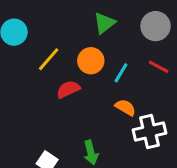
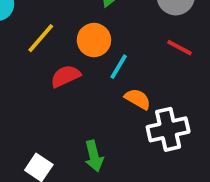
cyan line: (121, 73) -> (119, 67), moved

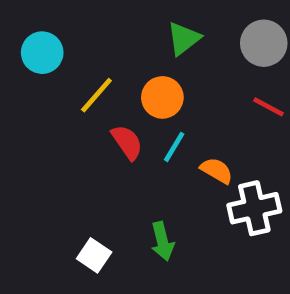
cyan line: (119, 67) -> (174, 147), moved
red semicircle: (65, 76) -> (127, 142), turned 80

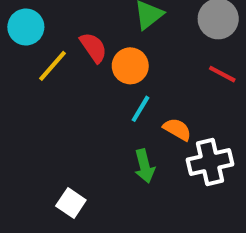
yellow line: (96, 95) -> (52, 66), moved
red semicircle: (127, 142) -> (93, 47), moved
green arrow: (162, 241) -> (145, 166), moved

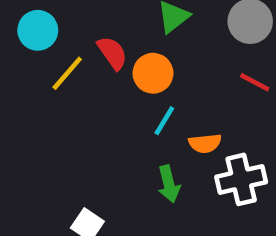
orange semicircle: (177, 129) -> (205, 143), turned 144

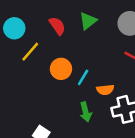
red semicircle: (112, 53) -> (57, 26), moved
orange circle: (153, 73) -> (61, 69), moved

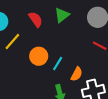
orange semicircle: (105, 90) -> (77, 74), turned -56

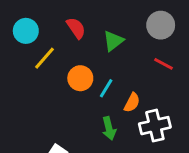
green triangle: (62, 15) -> (113, 41), moved

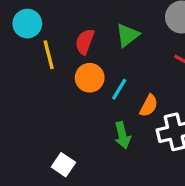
red semicircle: (76, 28) -> (85, 42), moved, turned -125
yellow line: (44, 58) -> (49, 55), turned -55

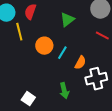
red semicircle: (85, 42) -> (30, 12), moved
green arrow: (122, 135) -> (64, 91), moved

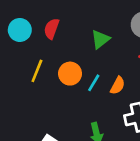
yellow line: (19, 32) -> (37, 71), moved, turned 36
orange semicircle: (80, 63) -> (118, 85), moved

